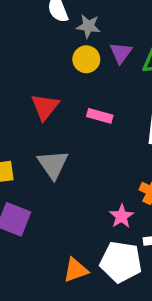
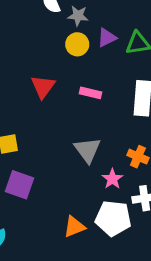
purple triangle: (121, 53) -> (107, 38), turned 30
gray triangle: (53, 164) -> (88, 150), moved

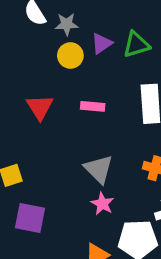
pink star: (112, 179) -> (102, 204), moved

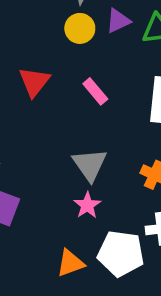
pink rectangle: (93, 106) -> (95, 91), turned 35

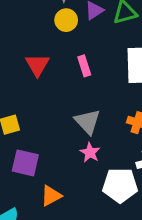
pink rectangle: (95, 91) -> (84, 66), turned 30
orange triangle: (70, 263) -> (51, 196), moved

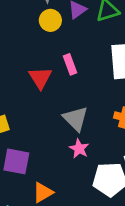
red triangle: (37, 65) -> (40, 78), moved

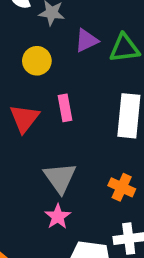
yellow circle: (50, 20) -> (37, 61), moved

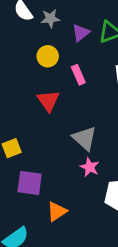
pink rectangle: (65, 108) -> (78, 75), moved

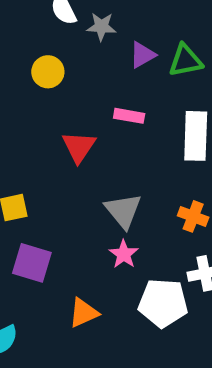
yellow circle: (48, 56) -> (48, 72), moved
pink rectangle: (78, 75) -> (129, 116), turned -66
orange triangle: (57, 211) -> (84, 313), moved

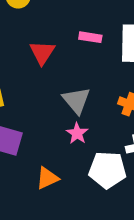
pink rectangle: (129, 116) -> (90, 37), moved

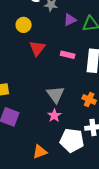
red triangle: (42, 53) -> (37, 48), moved
orange triangle: (47, 178) -> (40, 152), moved

